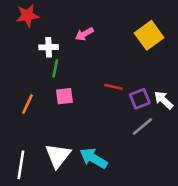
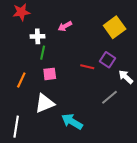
purple square: (140, 99) -> (107, 60), moved, turned -35
white triangle: (58, 156) -> (45, 103), moved, turned 30

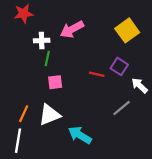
pink arrow: (65, 26) -> (72, 29), size x1.5
orange line: (21, 80) -> (24, 114), moved

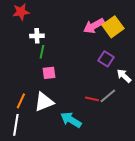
pink arrow: (72, 29) -> (94, 26), moved
red line: (97, 74) -> (92, 99), moved

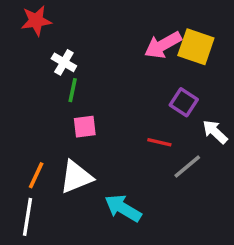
yellow square: (113, 27) -> (196, 47), turned -35
white cross: (37, 36) -> (64, 62), turned 32
red line: (92, 99) -> (159, 142), moved

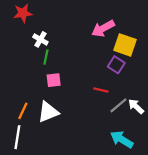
yellow square: (196, 47) -> (125, 45), moved
white arrow: (215, 132) -> (136, 106), moved
cyan arrow: (123, 208) -> (122, 139), moved

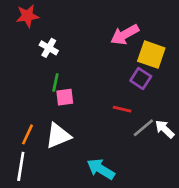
green line: (46, 57) -> (55, 82), moved
cyan arrow: (122, 139) -> (101, 169), moved

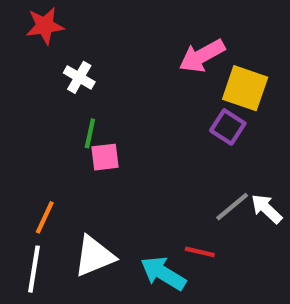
red line: (122, 109) -> (200, 252), moved
white triangle: (58, 136) -> (94, 256), moved

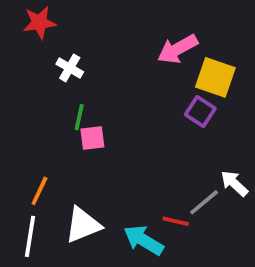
gray line: (232, 207) -> (204, 202), moved

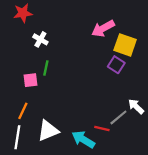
pink square: (92, 138) -> (31, 80), moved

